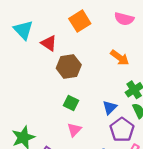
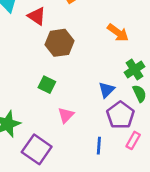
green square: (71, 103) -> (47, 85), moved

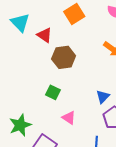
pink triangle: (66, 115) -> (69, 118), turned -40

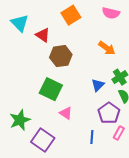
green square: (53, 92) -> (51, 89), size x1.6
blue triangle: (103, 97) -> (98, 85), moved

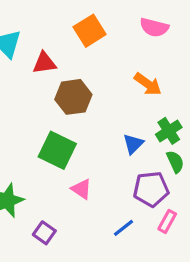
red triangle: (43, 35) -> (44, 63), turned -42
purple pentagon: (109, 113) -> (151, 189), turned 30
blue line: (92, 137) -> (124, 228), turned 48
purple square: (43, 140) -> (44, 233), size x0.6

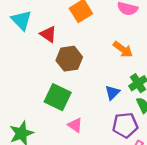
red triangle: (44, 63) -> (48, 34), turned 42

